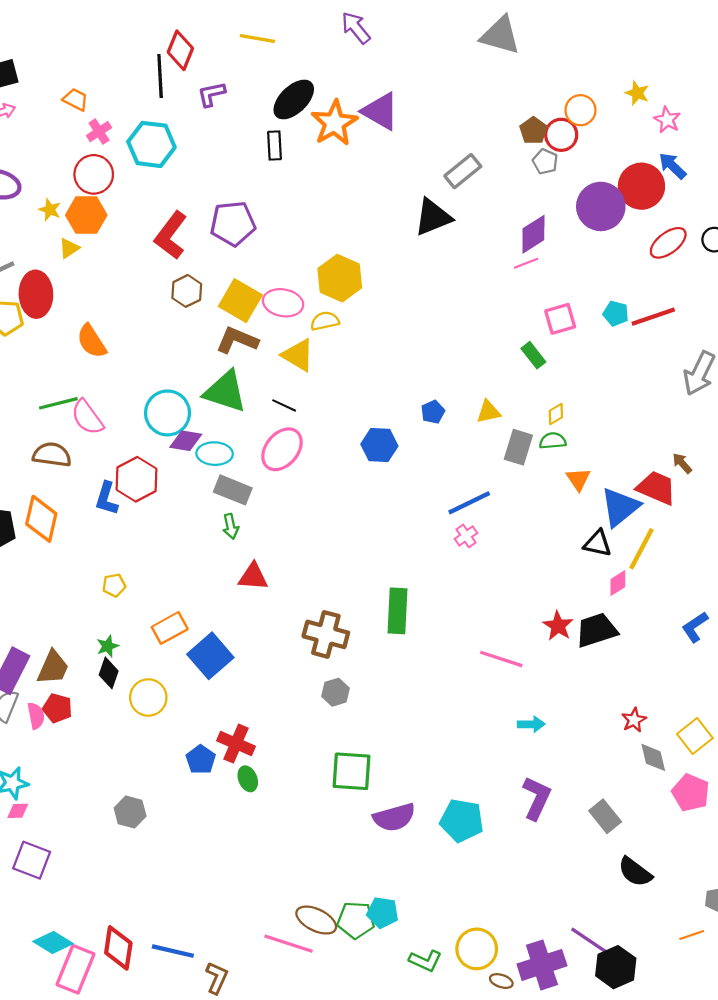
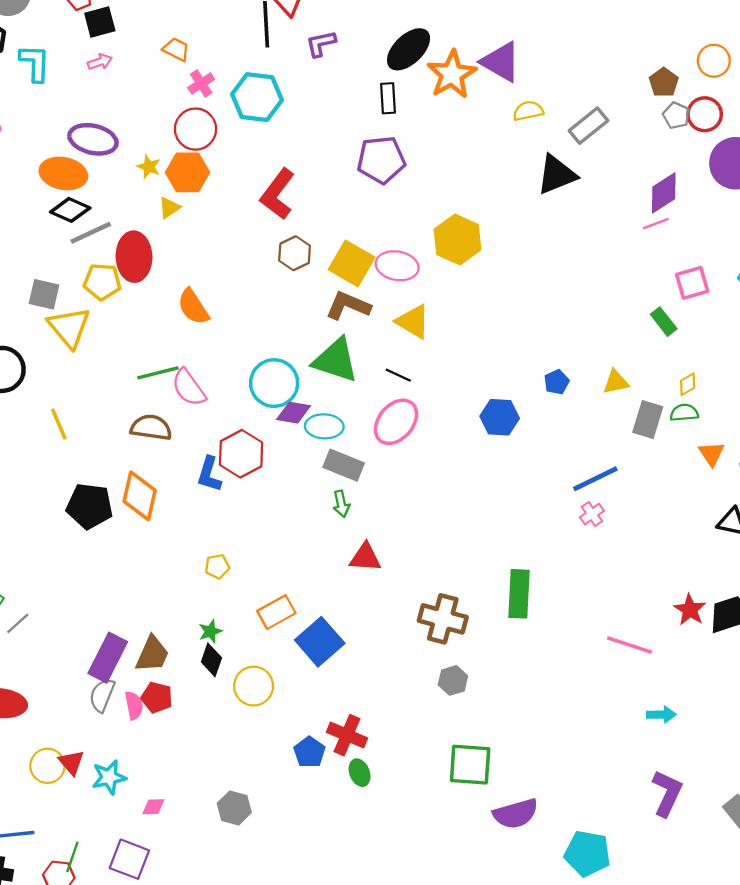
red circle: (561, 135) -> (705, 114), moved
purple pentagon: (233, 224) -> (381, 160), moved
yellow semicircle: (325, 321) -> (528, 111), moved
pink diamond: (18, 811) -> (153, 807), moved
cyan pentagon: (462, 821) -> (587, 854), moved

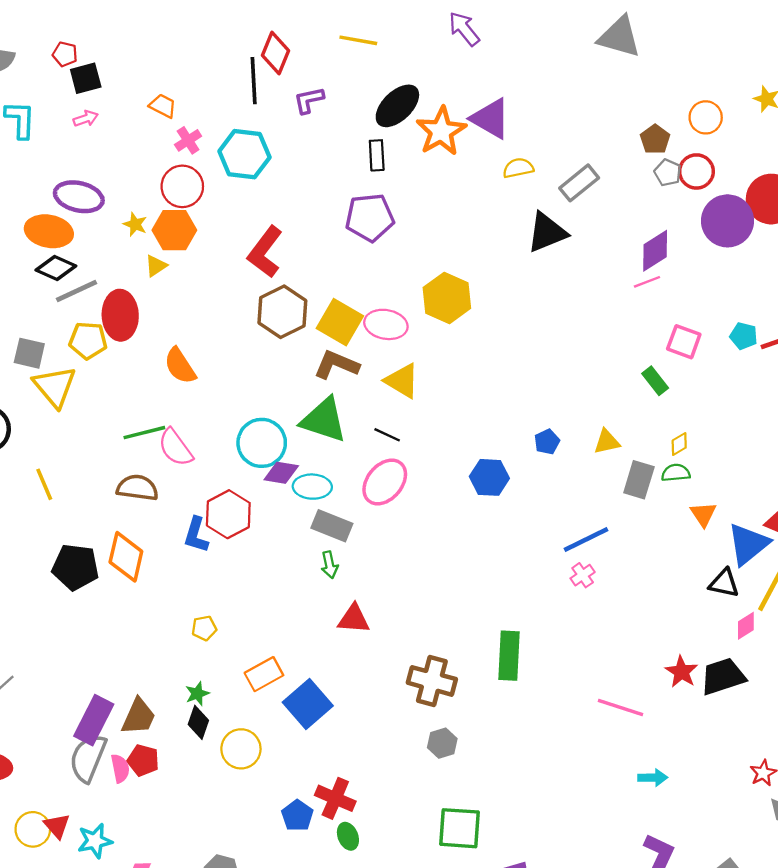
brown hexagon: (295, 253) -> (282, 312), size x1.5
pink square: (692, 283) -> (684, 342), turned 36
gray semicircle: (102, 695) -> (88, 758), size x1.4

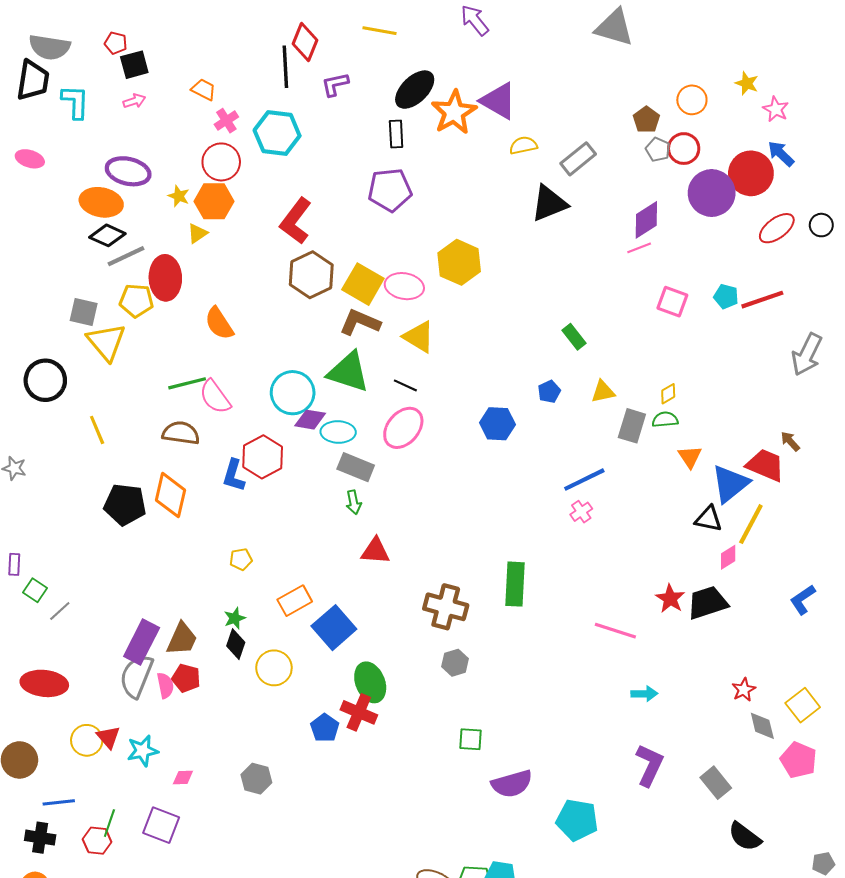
green rectangle: (655, 381) -> (574, 337), moved
green square: (460, 828) -> (471, 739), size x0.6
green ellipse: (348, 836) -> (370, 682), moved, size x1.6

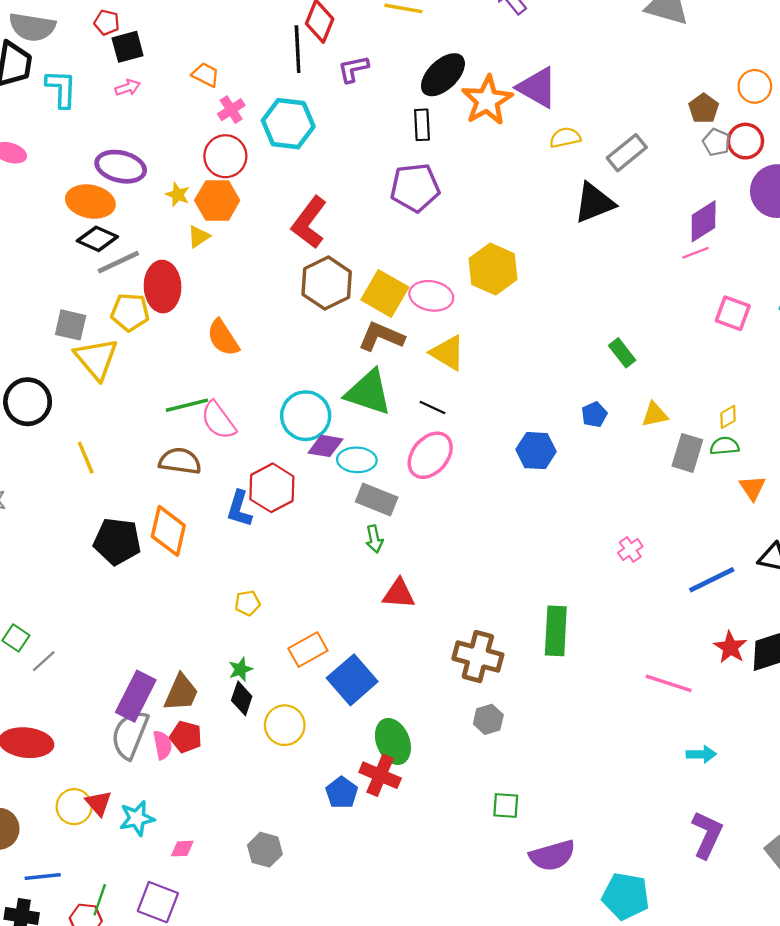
blue line: (584, 480) -> (712, 580), moved

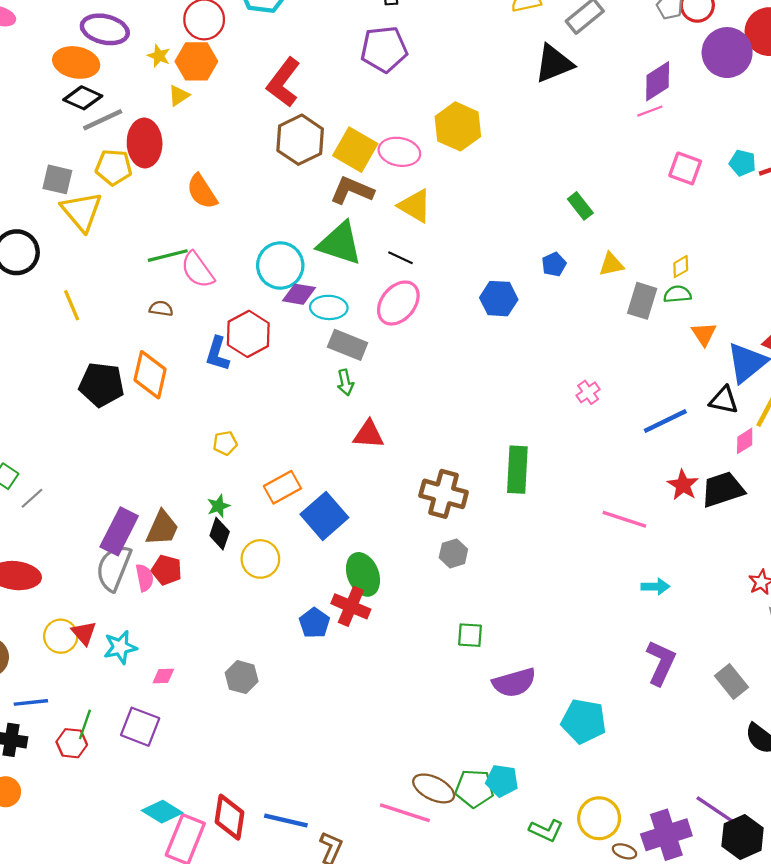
brown semicircle: (180, 461) -> (161, 309), size x0.6

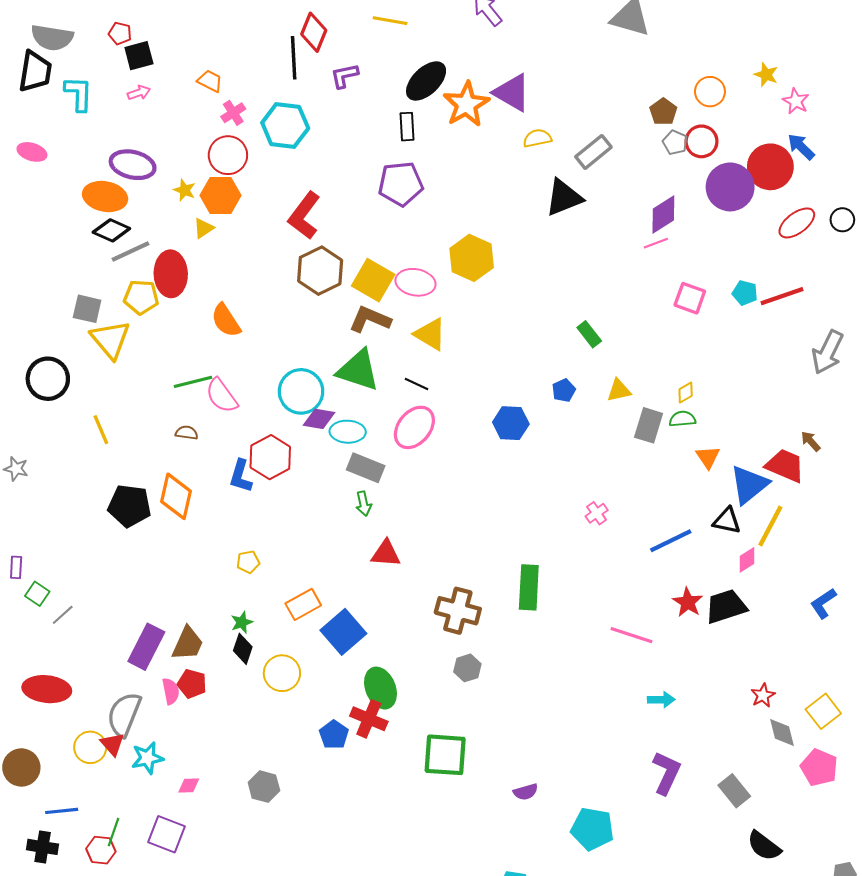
gray semicircle: (114, 568) -> (124, 715), moved
green square: (470, 635) -> (445, 755), moved, size x1.8
purple semicircle: (514, 683) -> (526, 792), size x0.6

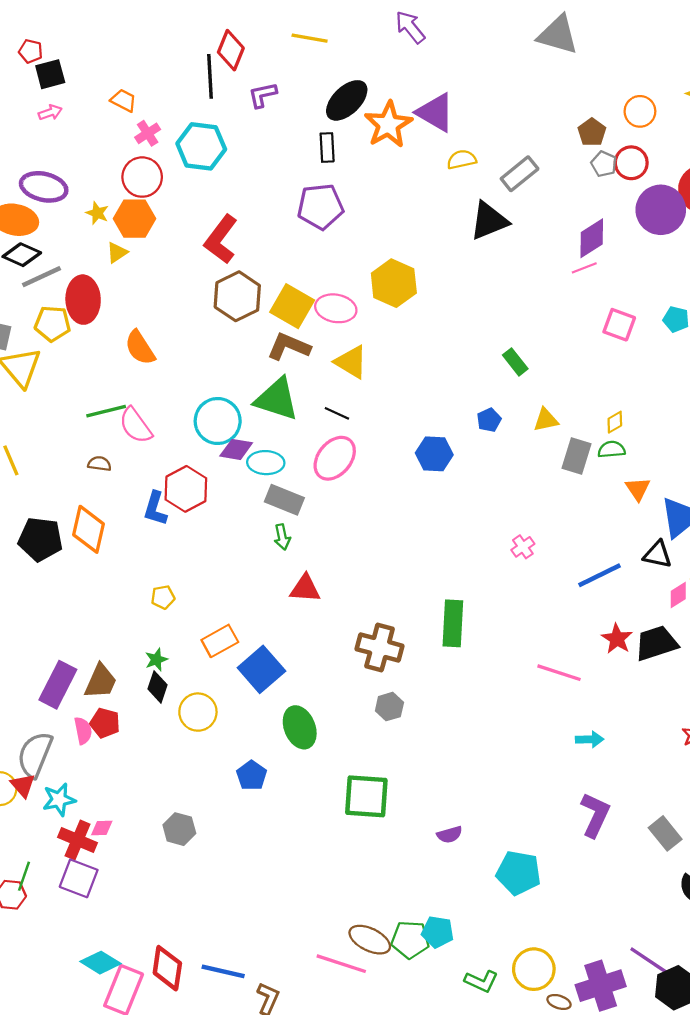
red cross: (369, 719) -> (78, 840), moved

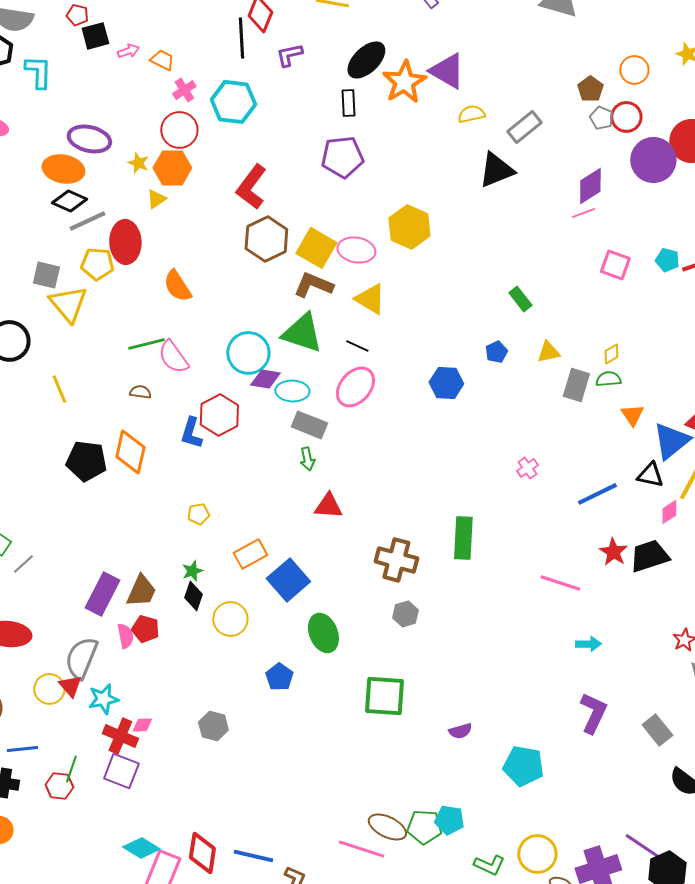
pink arrow: (50, 112) -> (128, 51), moved

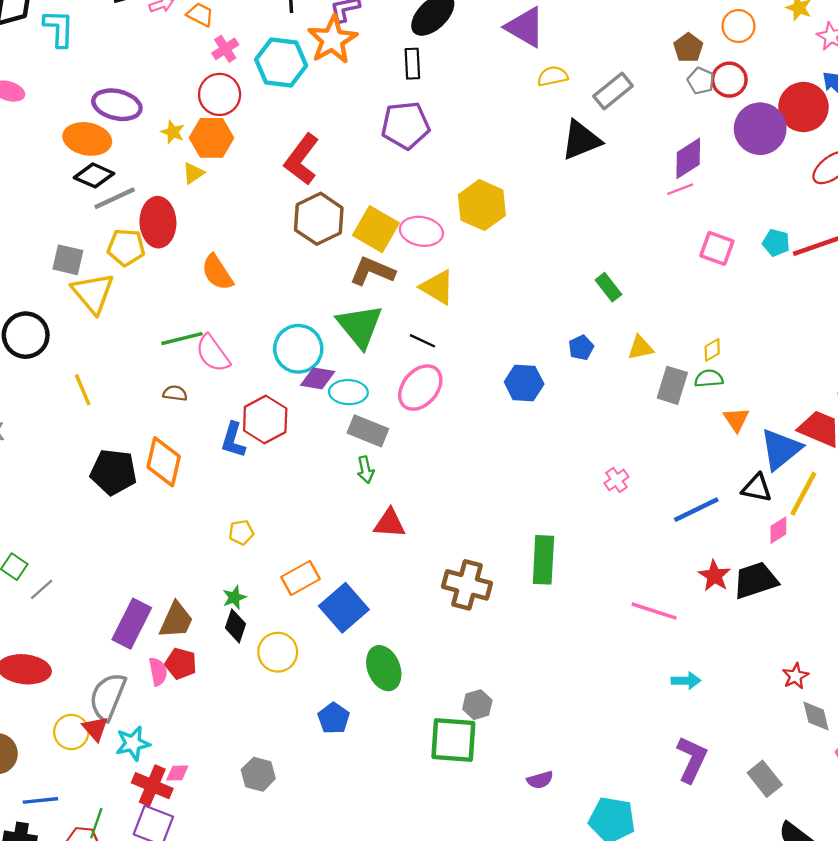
orange star: (404, 82) -> (332, 40), moved
green triangle: (302, 333) -> (360, 326), turned 33
gray hexagon: (405, 614) -> (477, 705), moved

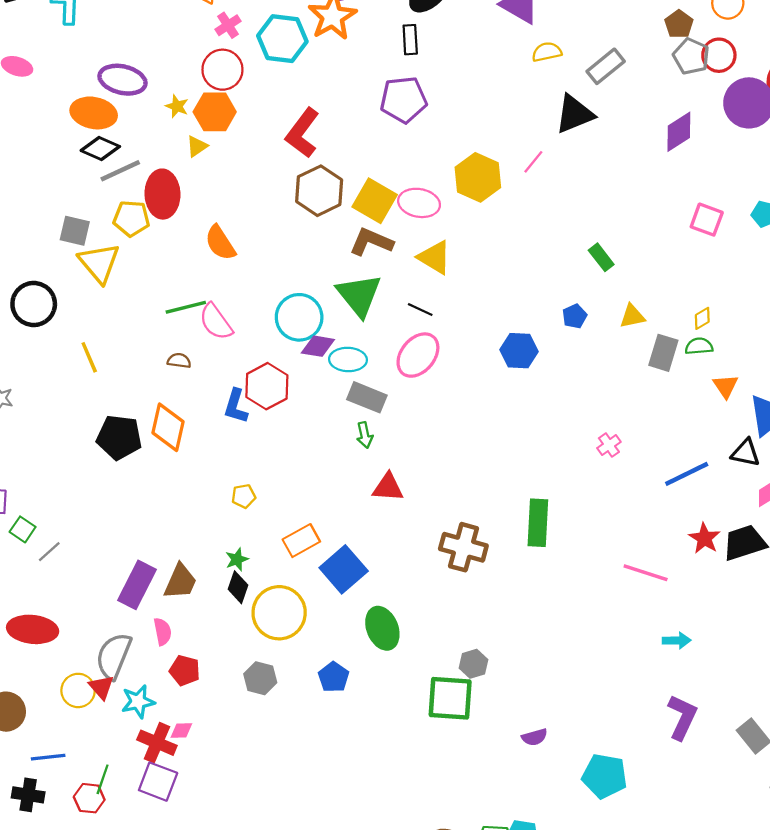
gray pentagon: (701, 81) -> (691, 56), size x1.4
pink line: (680, 189) -> (533, 162), moved, turned -30
yellow circle: (278, 652) -> (279, 613), size x1.4
red pentagon: (181, 664) -> (185, 670), moved
gray hexagon: (258, 774) -> (260, 678), moved

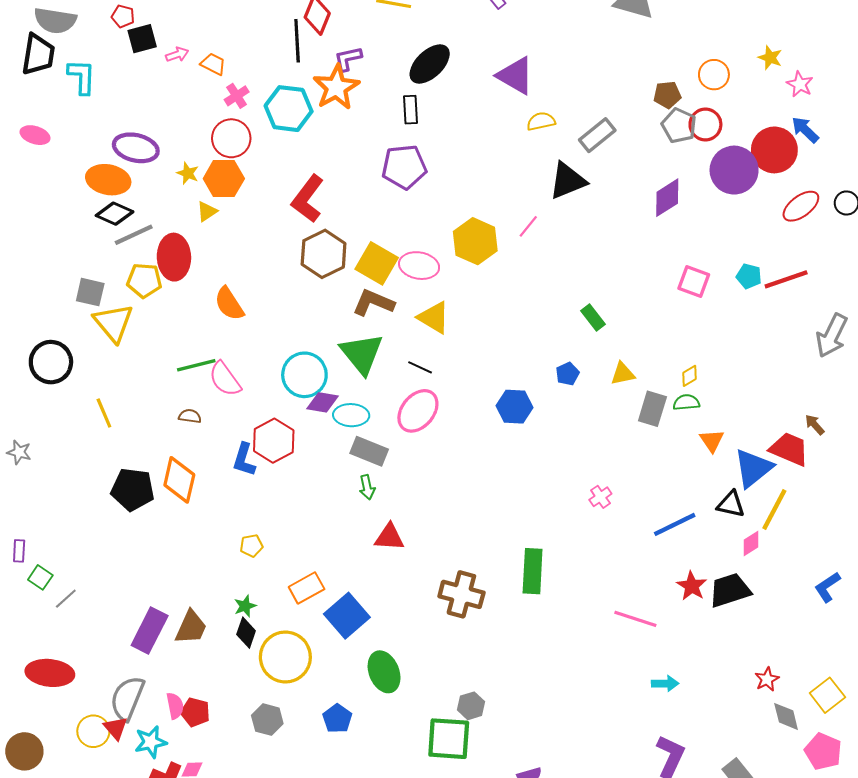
brown pentagon: (679, 24) -> (667, 95), turned 30
pink semicircle: (162, 632) -> (175, 706), moved

